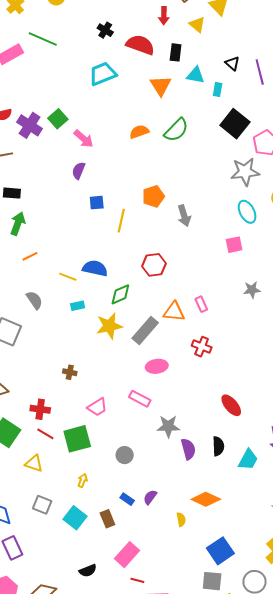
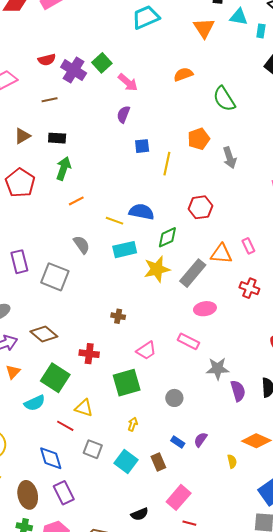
green semicircle: (176, 130) -> (224, 99), moved, turned 104
cyan rectangle: (78, 306) -> (125, 250), size x1.6
red line: (45, 434) -> (65, 426), moved

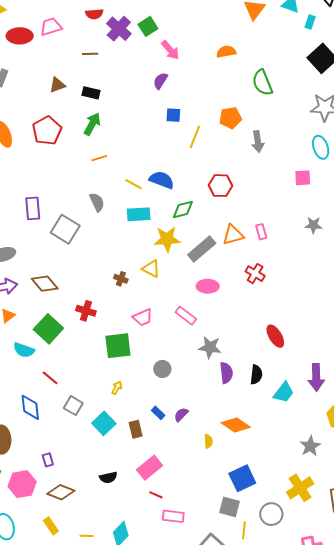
orange triangle: (221, 254) -> (233, 235), turned -30
cyan semicircle: (35, 403) -> (24, 350), turned 35
yellow triangle: (84, 408) -> (151, 269), moved
purple rectangle: (64, 493) -> (48, 460), moved, size x0.6

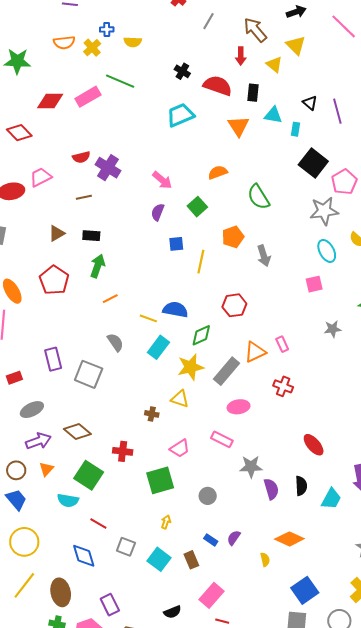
green square: (148, 26) -> (197, 207), moved
cyan rectangle: (139, 214) -> (158, 347), turned -40
purple rectangle: (48, 460) -> (110, 605), size x1.5

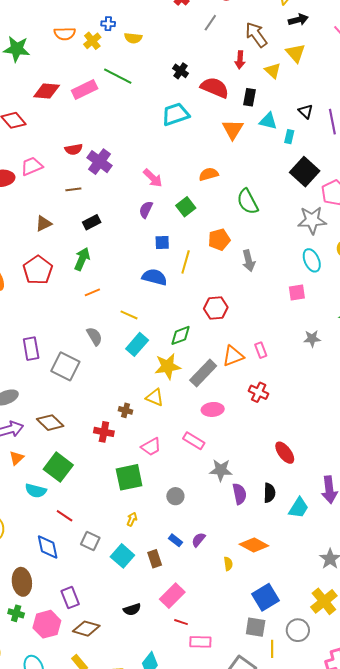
black rectangle: (91, 236) -> (92, 222), moved, turned -36
blue semicircle: (175, 310) -> (155, 277), moved
red cross: (123, 451) -> (104, 432), moved

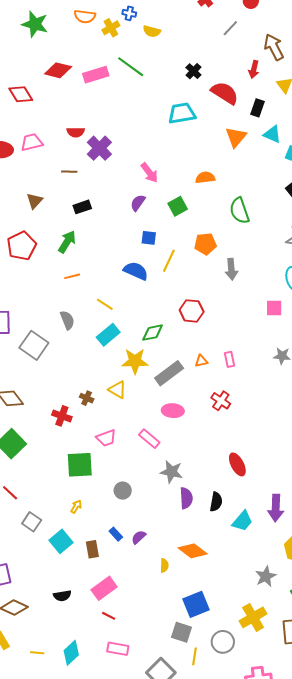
brown triangle: (44, 224) -> (35, 201), turned -30
orange triangle: (233, 356) -> (201, 361), size x0.6
pink rectangle: (200, 642) -> (118, 649), moved

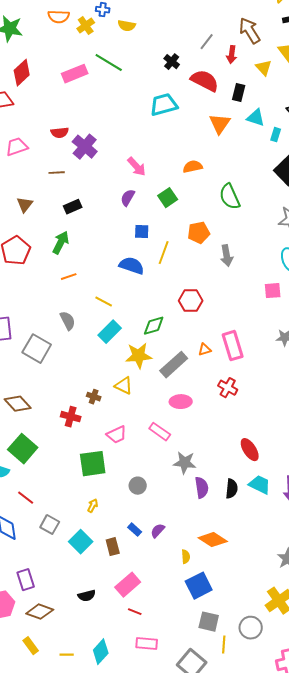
gray line: (230, 28) -> (207, 42), moved
red diamond: (58, 70) -> (22, 73), moved, turned -52
pink rectangle: (229, 359) -> (233, 346), size x1.8
cyan trapezoid: (242, 521) -> (260, 485), moved, turned -100
blue square: (196, 604) -> (199, 586), moved

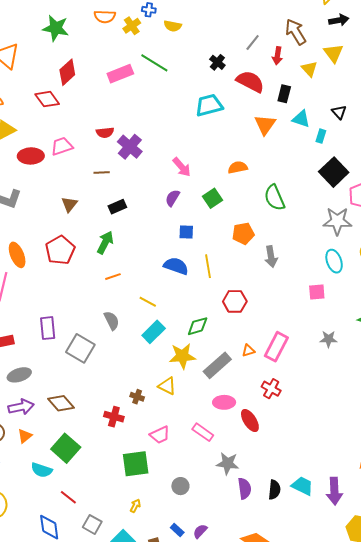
yellow line: (164, 253) -> (208, 266), moved, turned -30
pink rectangle: (233, 346) -> (276, 347), turned 44
red ellipse: (250, 450) -> (250, 421), moved

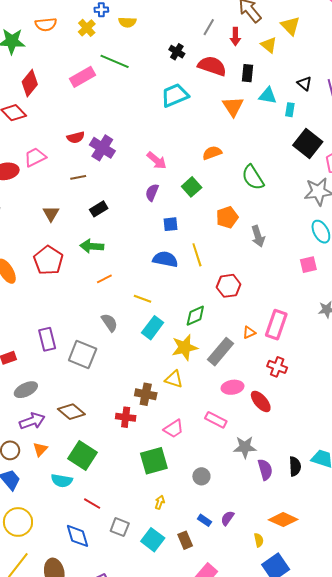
orange semicircle: (105, 16) -> (46, 24), moved
green arrow: (105, 243) -> (92, 246), turned -105
brown cross: (137, 397) -> (146, 394), size x1.5

